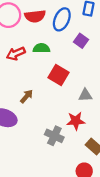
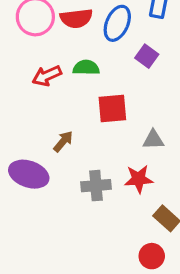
red square: (59, 75) -> (112, 109), turned -36
gray cross: (54, 136) -> (96, 186), moved, turned -30

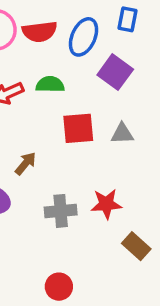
purple square: (147, 56) -> (115, 72), size x1.4
gray triangle: (153, 140) -> (122, 134), moved
red circle: (152, 256) -> (59, 287), moved

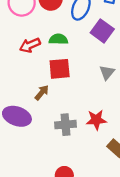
red square: (78, 128) -> (60, 69), moved
gray triangle: (122, 134) -> (107, 72), turned -49

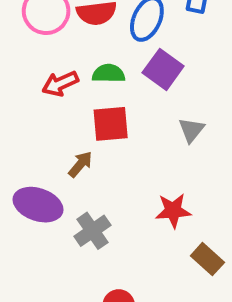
purple square: (102, 31) -> (163, 69), moved
gray cross: (65, 125) -> (92, 231), moved, turned -30

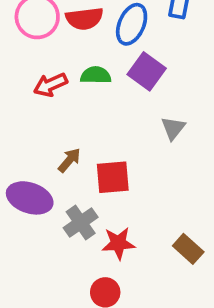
red square: (111, 124) -> (113, 177), moved
red star: (173, 211) -> (118, 243), moved

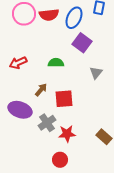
green semicircle: (96, 75) -> (56, 63), moved
red arrow: (50, 85) -> (18, 63), moved

